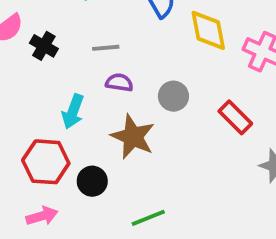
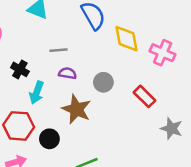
black cross: (44, 46) -> (20, 69), moved

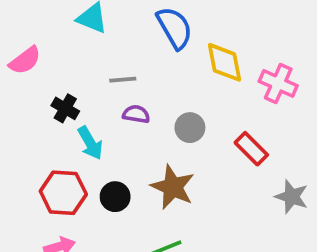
cyan arrow: (37, 93) -> (90, 143), turned -50
brown star: (76, 109) -> (173, 187), moved
black circle: (49, 139) -> (115, 197), moved

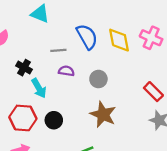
blue semicircle: (175, 28) -> (87, 37), moved
pink cross: (278, 83) -> (151, 38), moved
red rectangle: (251, 149) -> (153, 92), moved
brown star: (173, 187) -> (103, 114), moved

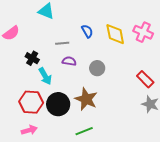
blue semicircle: (87, 37) -> (87, 31), size x0.6
brown star: (103, 114) -> (86, 99), moved
black circle: (54, 120) -> (58, 104), size x1.5

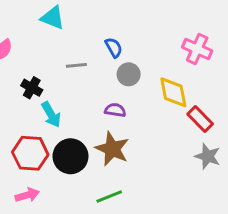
yellow diamond: (115, 34) -> (173, 92), moved
purple semicircle: (69, 61) -> (115, 110), moved
gray circle: (97, 68) -> (129, 74), moved

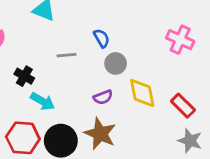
yellow diamond: (173, 92) -> (142, 93), moved
purple semicircle: (115, 110) -> (103, 97), turned 150
cyan arrow: (51, 115) -> (43, 101), turned -30

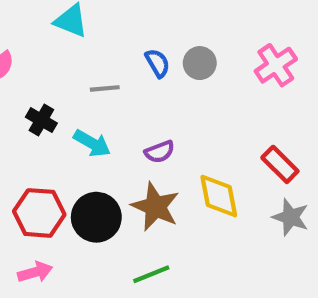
pink cross: (180, 40) -> (276, 65), turned 32
gray circle: (116, 63) -> (200, 63), moved
yellow diamond: (142, 93) -> (219, 196), moved
cyan arrow: (43, 101) -> (92, 143), moved

